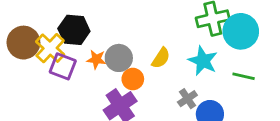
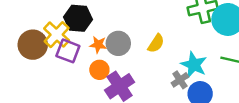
brown circle: (23, 43) -> (33, 45), moved
cyan star: (203, 61) -> (194, 65), moved
orange circle: (133, 79) -> (99, 70), moved

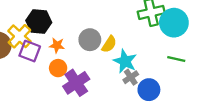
gray circle: (118, 43) -> (90, 40), moved
cyan star: (194, 65) -> (125, 61), moved

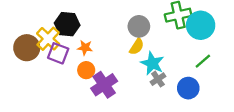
gray circle: (90, 40) -> (139, 26), moved
green line: (176, 59) -> (203, 61), turned -54
blue circle: (149, 90) -> (188, 88), moved

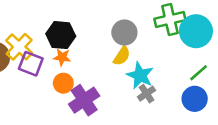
black hexagon: (67, 24) -> (61, 35), moved
blue circle: (188, 88) -> (195, 99), moved

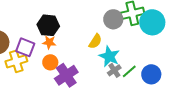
gray circle: (124, 32) -> (113, 19), moved
yellow cross: (19, 47) -> (16, 61), moved, turned 30
green line: (199, 73) -> (129, 71), moved

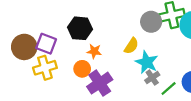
orange star: (49, 42) -> (94, 51), moved
purple square: (25, 47) -> (46, 44), moved
green line: (129, 71) -> (169, 89), moved

